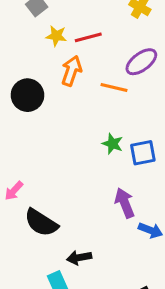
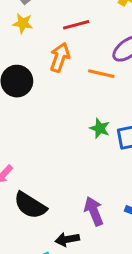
yellow star: (56, 36) -> (23, 23), moved
purple arrow: (125, 203) -> (94, 211), moved

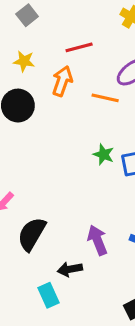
yellow star: (23, 23) -> (24, 61), moved
black semicircle: (30, 205) -> (32, 234), turned 88

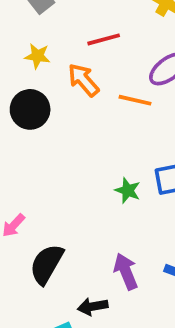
orange arrow: (62, 81) -> (83, 80), turned -60
green star: (104, 154) -> (128, 190), moved

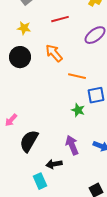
orange arrow: (83, 80) -> (54, 53), moved
orange line: (135, 100) -> (77, 76), moved
green star: (128, 190) -> (78, 110), moved

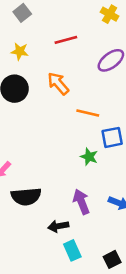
black semicircle: (29, 141) -> (26, 197), turned -125
cyan rectangle: (40, 181) -> (72, 250), moved

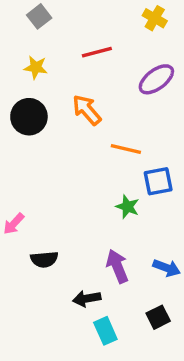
black semicircle: (26, 197) -> (44, 259), size x0.7
black square: (112, 259) -> (158, 317), moved

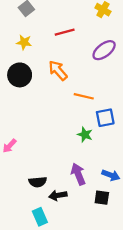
black semicircle: (44, 259) -> (38, 182), moved
black square: (158, 317) -> (102, 198), moved, turned 35
cyan rectangle: (105, 331) -> (40, 217), moved

